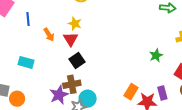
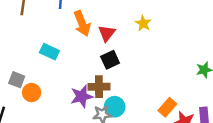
yellow star: (75, 24) -> (143, 23), moved
orange arrow: (49, 35) -> (82, 23), size x1.5

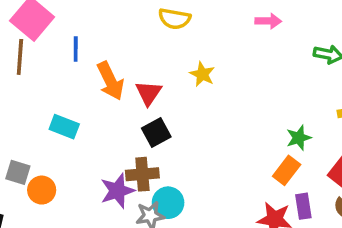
orange rectangle: (167, 107) -> (287, 170), moved

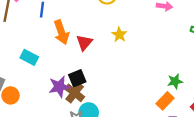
black square: (156, 133) -> (77, 78), moved
brown cross: (142, 174) -> (75, 93), turned 36
purple star: (117, 191) -> (59, 87), moved

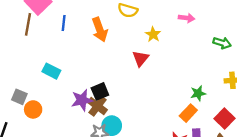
orange arrow: (61, 32) -> (100, 30), moved
yellow star: (119, 35) -> (153, 34), moved
red triangle: (84, 42) -> (141, 58), moved

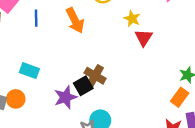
red triangle: (141, 58) -> (144, 38), moved
brown cross: (97, 106) -> (95, 76), moved
orange circle: (33, 109) -> (16, 99), moved

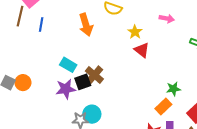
blue line: (36, 18) -> (41, 25), moved
red triangle: (144, 38) -> (142, 50), turned -35
cyan rectangle: (29, 71) -> (68, 65), moved

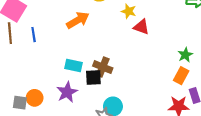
orange arrow: (86, 25) -> (78, 20), turned -85
black square: (83, 82) -> (93, 78), turned 35
purple star: (66, 89) -> (67, 92), moved

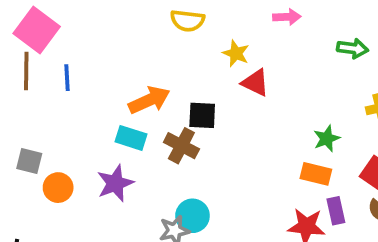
orange arrow: (78, 20) -> (149, 100), moved
orange rectangle: (181, 76) -> (316, 174), turned 70
black square: (93, 78) -> (202, 115), moved
gray square: (20, 103) -> (29, 161), moved

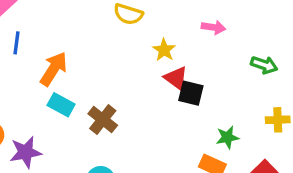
orange arrow: (149, 100) -> (54, 69), moved, turned -44
black square: (202, 115) -> (191, 93), moved
purple star: (115, 183) -> (26, 152), moved

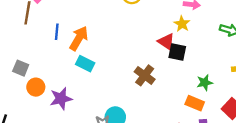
blue line: (17, 43) -> (57, 32), moved
yellow star: (164, 50) -> (182, 24), moved
brown cross: (103, 120) -> (145, 75), moved

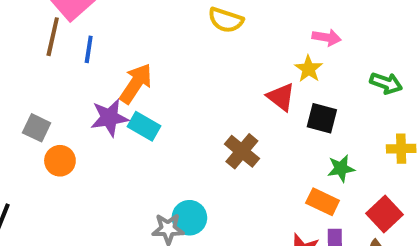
blue line: (57, 32) -> (89, 49), moved
black square: (177, 52) -> (322, 118), moved
purple star: (61, 99) -> (109, 118), moved

